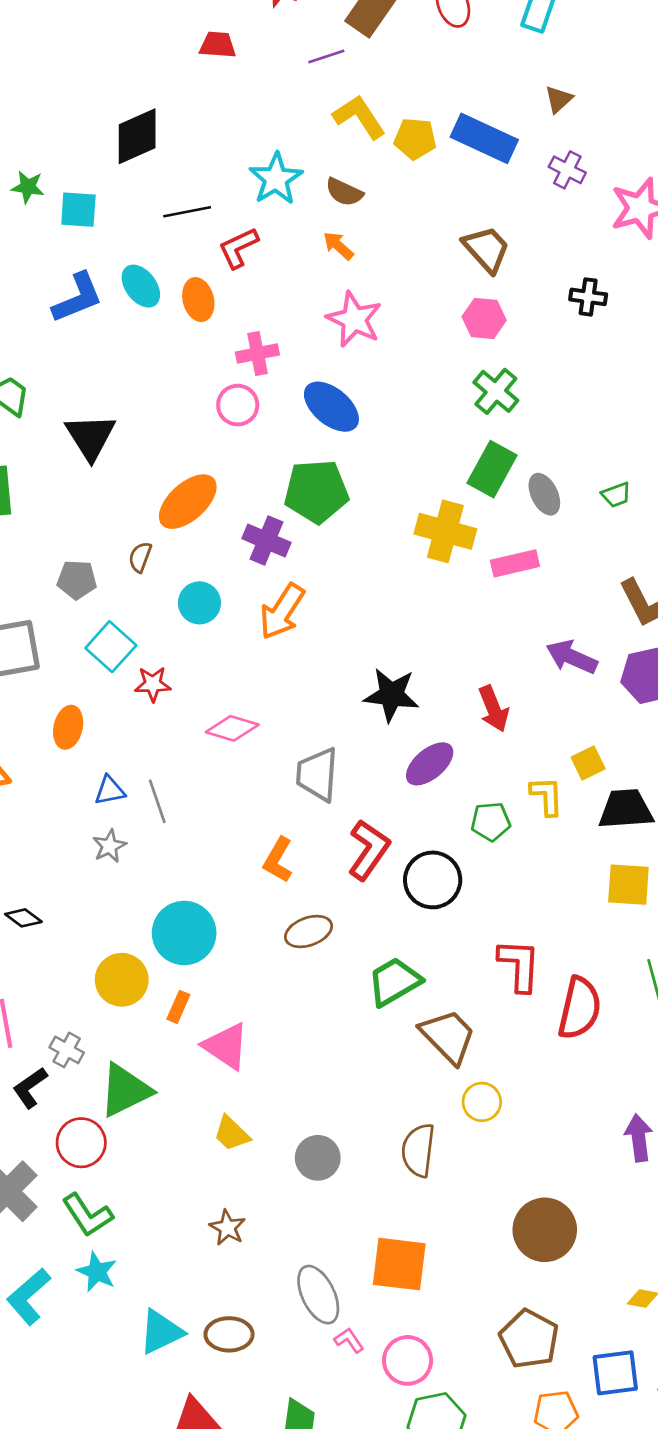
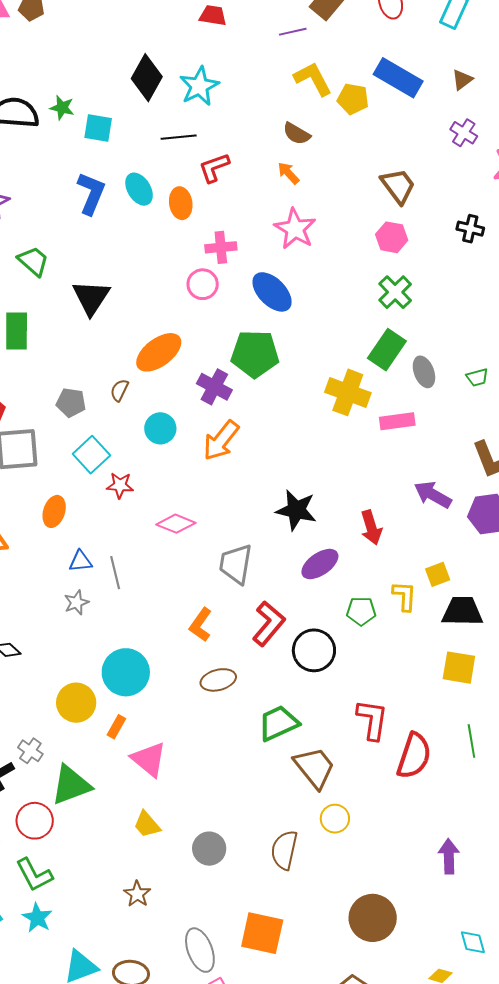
black diamond: (137, 136) -> (147, 78), turned -42
blue rectangle: (484, 138) -> (398, 78), moved
cyan star: (276, 179) -> (199, 86), moved
blue L-shape: (77, 298) -> (91, 193), turned -51

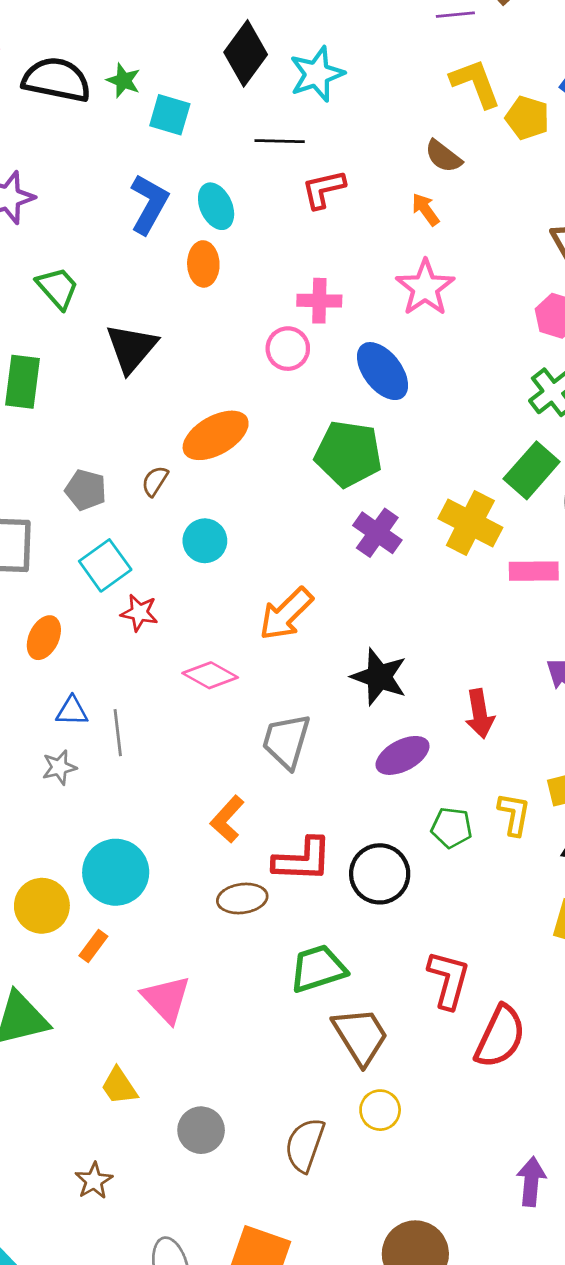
orange ellipse: (181, 203) -> (203, 264), moved
purple cross: (214, 387) -> (377, 533), moved
orange arrow: (221, 441) -> (286, 614), moved
red L-shape: (269, 623) -> (302, 860), moved, turned 45
pink triangle: (149, 759) -> (166, 999), moved

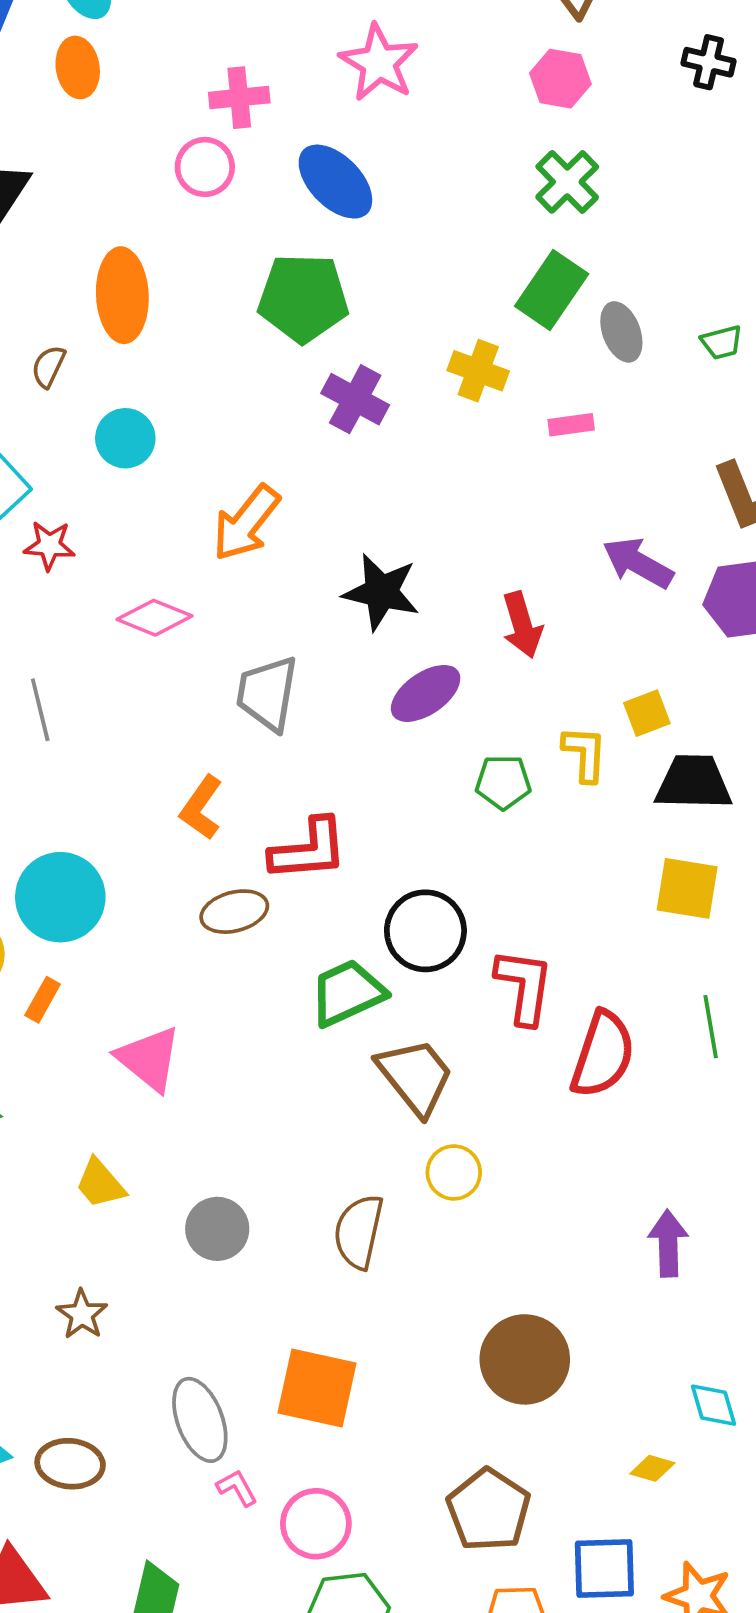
orange ellipse: (216, 435) -> (122, 295), turned -56
yellow cross: (470, 523) -> (478, 371), size x0.7
pink rectangle: (534, 571) -> (571, 425), size x0.7
black circle: (380, 874) -> (425, 931), moved

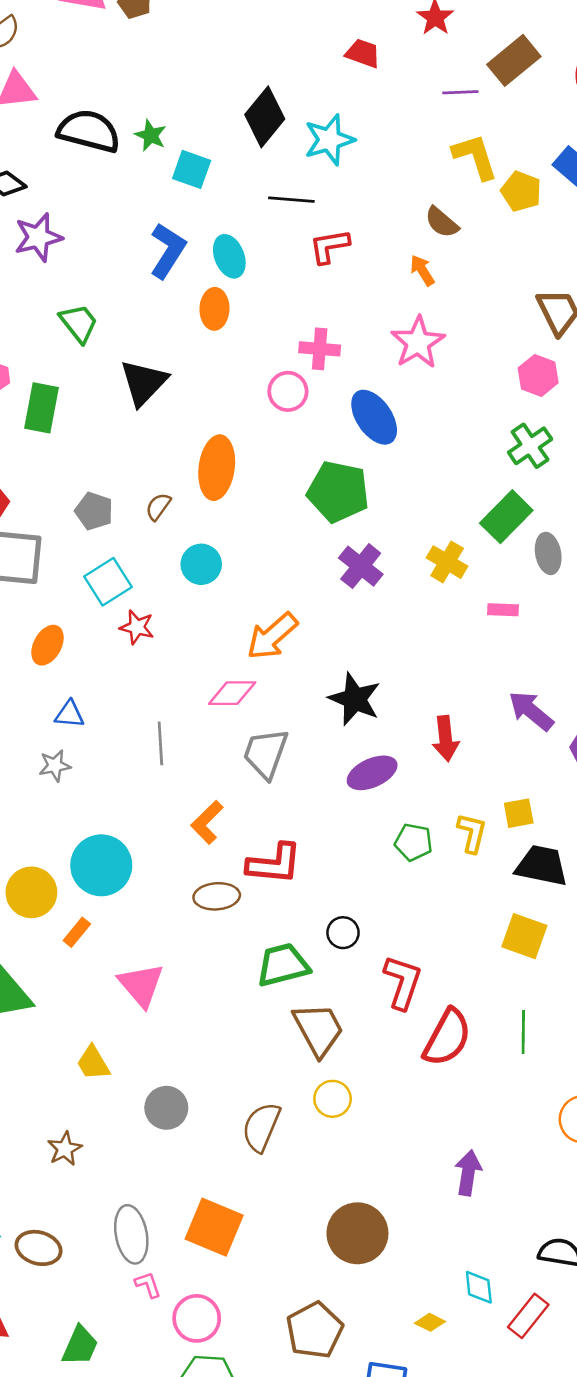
pink diamond: (154, 618) -> (232, 693), moved, turned -33
gray line: (40, 710) -> (160, 743), moved
black circle: (425, 931) -> (343, 933), size x0.6

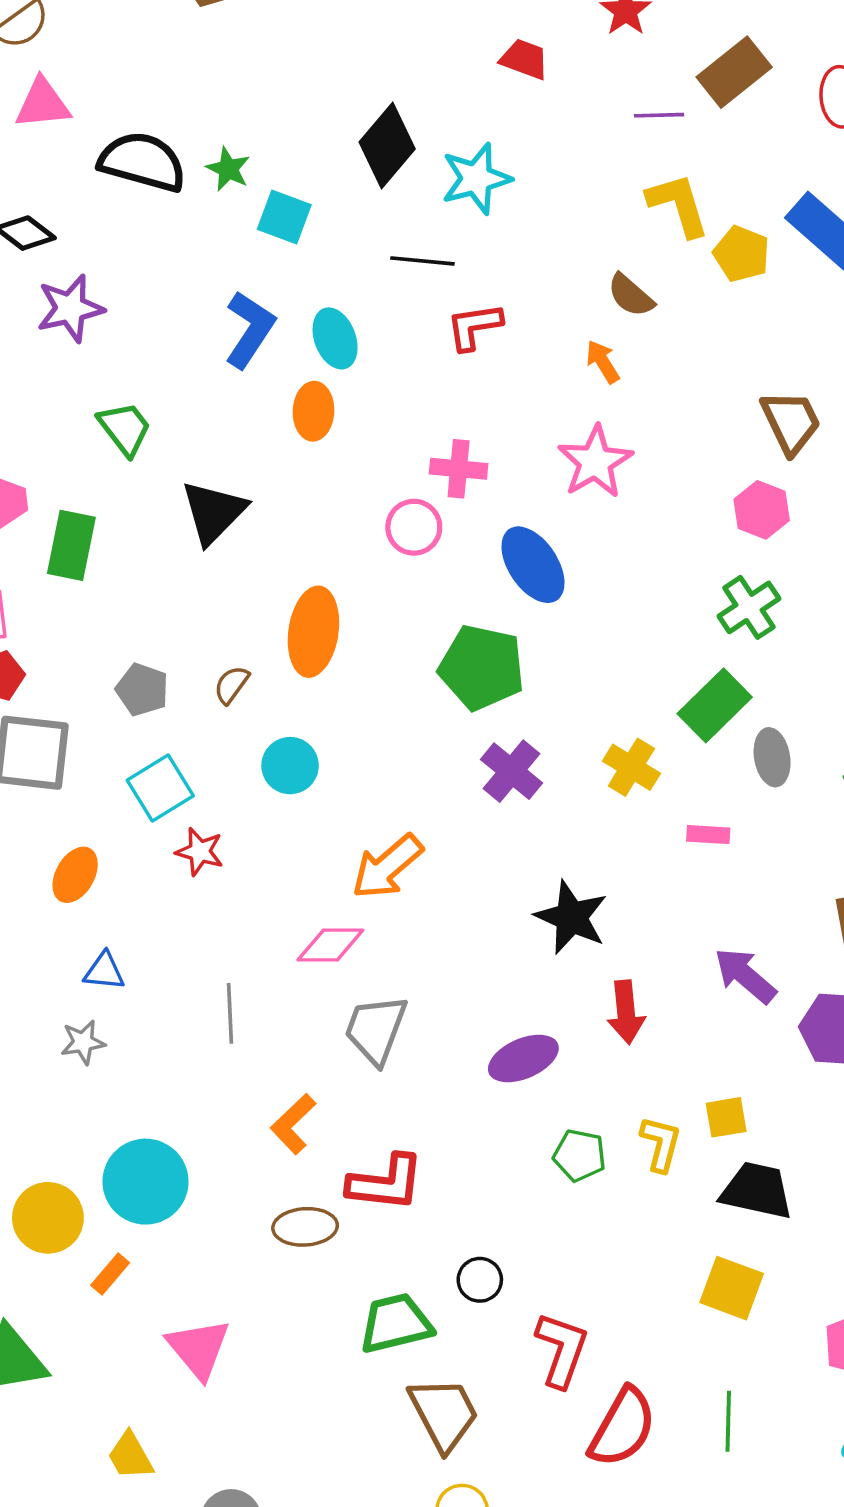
black star: (355, 699) -> (571, 917), moved

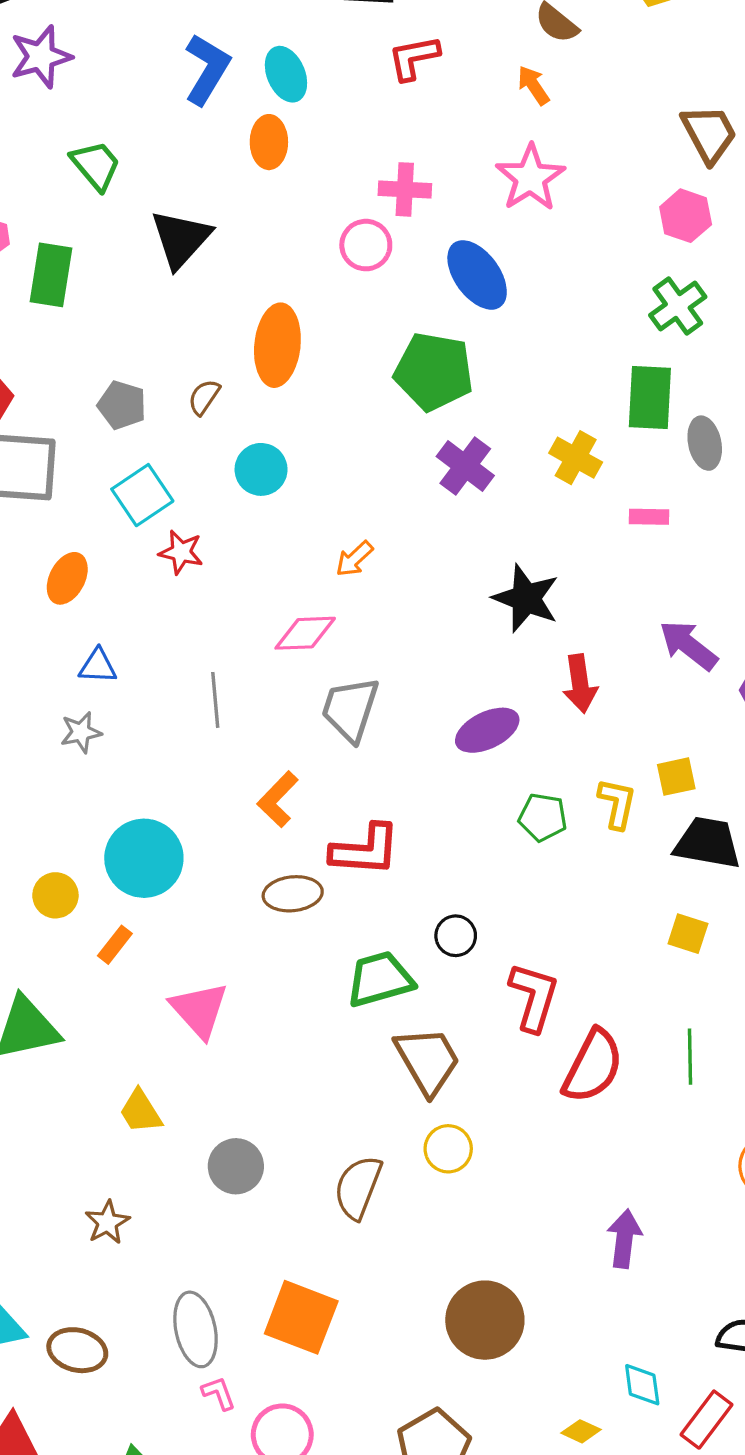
green rectangle: (715, 705) -> (650, 398), turned -40
orange arrow: (387, 867) -> (354, 559), size x0.6
yellow circle: (48, 1218) -> (55, 895), size x0.7
yellow square: (732, 1288) -> (688, 934), size x0.7

